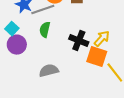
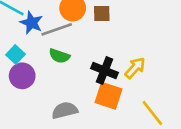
green semicircle: (45, 30) -> (59, 56), turned -84
orange square: (97, 57) -> (108, 96), moved

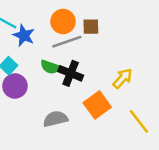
gray line: (57, 29) -> (67, 42), moved
black cross: (105, 71) -> (71, 73), moved
orange square: (108, 96) -> (97, 105), turned 36

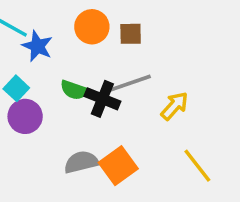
gray line: (67, 42) -> (131, 83), moved
orange square: (97, 105) -> (118, 166), moved

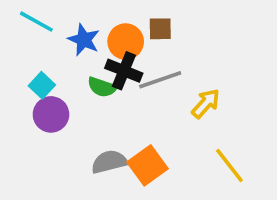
orange circle: (92, 27) -> (126, 42), moved
blue star: (37, 46) -> (84, 40), moved
black cross: (102, 99) -> (124, 71), moved

